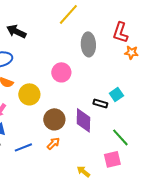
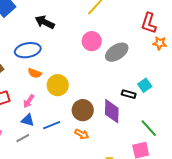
gray ellipse: (88, 44) -> (117, 52), moved, turned 60
pink circle: (61, 72) -> (92, 41), moved
orange arrow: (53, 143) -> (82, 134), turned 72
blue line: (23, 147) -> (52, 125), moved

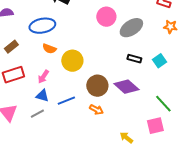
orange star: (160, 43) -> (170, 27), moved
black rectangle: (129, 94) -> (134, 59), moved
purple diamond: (112, 111) -> (126, 87), turned -50

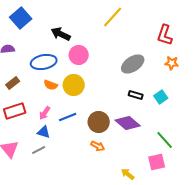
pink circle: (106, 17) -> (79, 55), moved
yellow circle: (72, 61) -> (74, 85), moved
blue line: (66, 101) -> (68, 117), moved

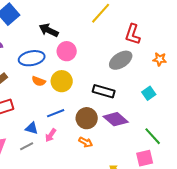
red L-shape: (165, 35) -> (133, 34), moved
black rectangle: (136, 95) -> (104, 91), moved, size x1.5
pink arrow: (45, 113) -> (51, 135), moved

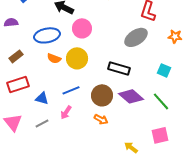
cyan square: (149, 93) -> (164, 70), turned -32
blue triangle: (32, 128) -> (42, 98), moved
green line: (153, 136) -> (161, 101), moved

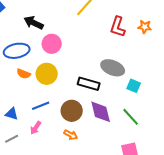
orange star: (175, 36) -> (145, 27), moved
gray ellipse: (136, 37) -> (113, 68), moved, turned 55
purple diamond: (131, 96) -> (101, 112), turned 35

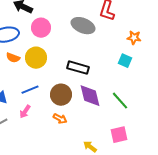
orange star: (145, 27) -> (134, 38), moved
gray ellipse: (113, 68) -> (83, 26), moved
cyan square: (134, 86) -> (125, 61), moved

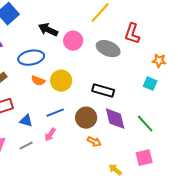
pink circle: (41, 28) -> (73, 41), moved
orange arrow: (60, 119) -> (94, 142), moved

